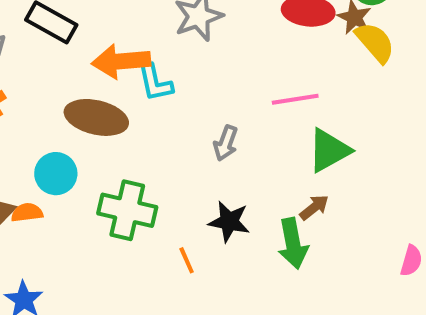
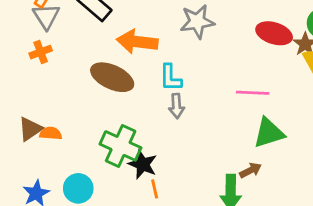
cyan L-shape: (155, 83) -> (170, 78), moved
gray arrow: (226, 143) -> (177, 106), moved, turned -35
cyan circle: (56, 174) -> (78, 188), moved
black star: (229, 222) -> (143, 164), moved

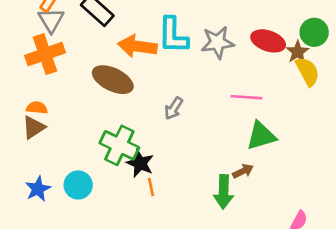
gray star: (197, 22) -> (217, 42), moved
orange cross: (41, 52) -> (45, 54), size x1.8
cyan L-shape: (170, 78) -> (173, 35), moved, size x1.4
gray arrow: (177, 106) -> (174, 108), turned 35
orange semicircle: (51, 133) -> (37, 108), moved

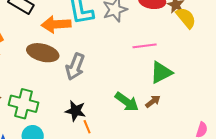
gray arrow: (174, 108) -> (75, 67), moved, size x1.5
green cross: (119, 145) -> (24, 104), moved
green arrow: (224, 192) -> (127, 102), moved, turned -45

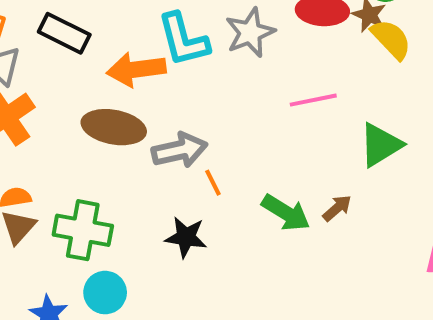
gray arrow: (75, 67) -> (180, 150), turned -120
green triangle: (161, 72) -> (381, 145), moved
orange line: (87, 127) -> (213, 183), moved

